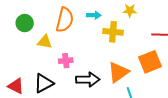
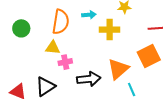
yellow triangle: (45, 42) -> (53, 48), moved

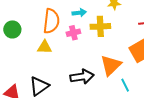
pink cross: (65, 62) -> (73, 33), moved

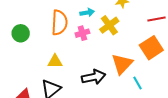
yellow cross: (100, 26) -> (109, 25), turned -30
yellow triangle: (45, 47) -> (55, 61), moved

